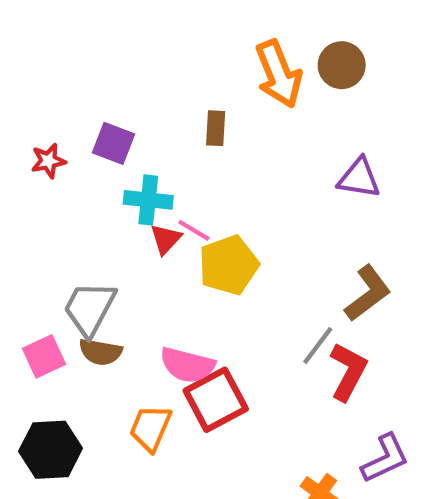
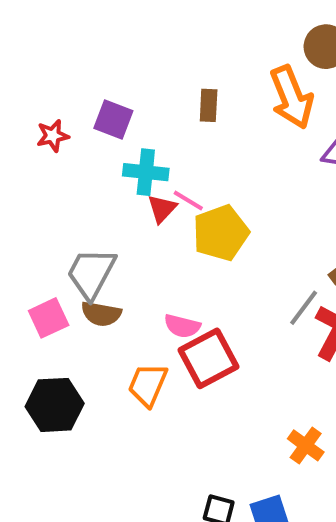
orange arrow: (279, 74) -> (292, 97), moved
pink semicircle: (187, 365) -> (182, 326), size x0.7

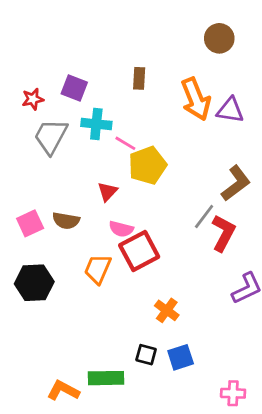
orange arrow: (292, 97) -> (196, 99), moved
red triangle: (162, 209) -> (107, 192), moved
gray trapezoid: (91, 273) -> (51, 136), moved
orange cross: (306, 445) -> (167, 310), moved

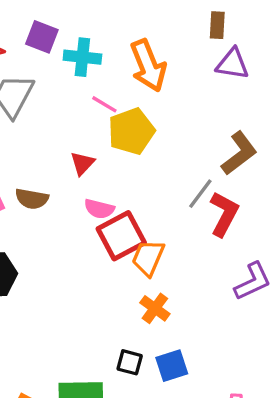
brown rectangle: (139, 78) -> (217, 25), moved
orange arrow: (196, 99) -> (148, 66), moved
cyan cross: (96, 124) -> (82, 57), moved
orange trapezoid: (98, 269) -> (148, 258), moved

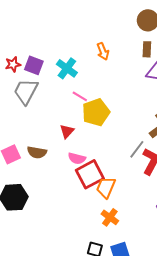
purple square: (42, 37) -> (34, 65), moved
cyan cross: (82, 57) -> (67, 68), turned 30
orange arrow: (148, 66) -> (103, 51), moved, size x0.6

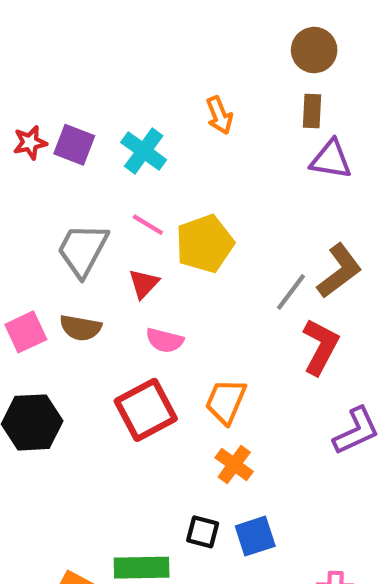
gray trapezoid: (26, 91) -> (83, 250), moved
pink line: (80, 96) -> (148, 225), moved
gray line: (137, 149) -> (291, 292), moved
red square: (90, 174) -> (146, 410), moved

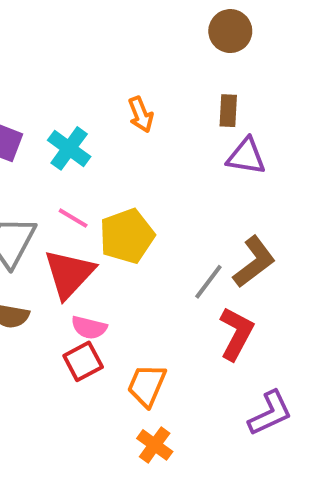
brown circle: (314, 50) -> (230, 31), moved
red triangle: (144, 284) -> (69, 274), size x1.8
red square: (146, 410) -> (83, 361), moved, size x0.7

